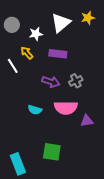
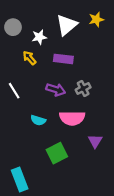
white line: (13, 66) -> (14, 91), moved
purple triangle: (87, 121) -> (95, 141), moved, turned -48
green square: (52, 152) -> (57, 153), moved, turned -36

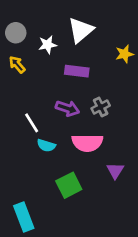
yellow star: (96, 19) -> (124, 54), moved
yellow arrow: (29, 58) -> (17, 65), moved
white line: (14, 91) -> (32, 123), moved

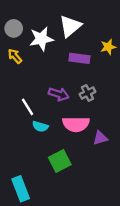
white star: (48, 45) -> (41, 39), size x1.5
purple rectangle: (77, 71) -> (79, 58), moved
purple triangle: (115, 171) -> (100, 138), moved, turned 42

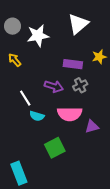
white triangle: (70, 26) -> (78, 24), moved
yellow star: (108, 47) -> (99, 57), moved
yellow arrow: (15, 56) -> (15, 60), moved
purple rectangle: (79, 58) -> (73, 64), moved

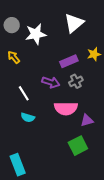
purple rectangle: (73, 64) -> (69, 61), turned -30
cyan semicircle: (37, 116) -> (28, 117), moved
green square: (55, 148) -> (78, 146), moved

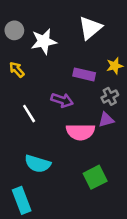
purple rectangle: (69, 61) -> (84, 74), turned 36
gray cross: (76, 81) -> (110, 96), moved
cyan semicircle: (28, 117) -> (38, 164), moved, size x1.5
purple triangle: (87, 120) -> (106, 120), moved

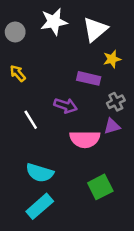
white star: (44, 41) -> (54, 22), moved
yellow star: (115, 66) -> (112, 59), moved
cyan rectangle: (22, 200) -> (40, 206), moved, turned 70

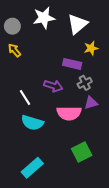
yellow arrow: (18, 73) -> (14, 50), moved
gray cross: (116, 102) -> (85, 83), moved
cyan semicircle: (40, 173) -> (32, 123), moved

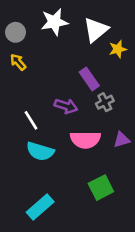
yellow star: (91, 48) -> (118, 49), moved
purple rectangle: (72, 64) -> (89, 79), turned 42
purple triangle: (91, 103) -> (122, 140), moved

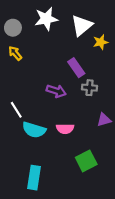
gray cross: (105, 102) -> (90, 88), turned 32
white line: (31, 120) -> (16, 110), moved
pink semicircle: (85, 140) -> (65, 129), moved, size x0.7
cyan rectangle: (40, 207) -> (34, 178), turned -40

